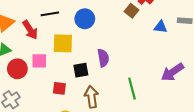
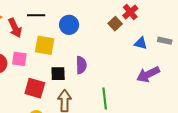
purple arrow: (172, 72) -> (148, 74), moved
red square: (59, 88) -> (35, 88), size x1.5

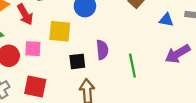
red square: (35, 88) -> (35, 87), moved
green line: (105, 99) -> (132, 66), moved

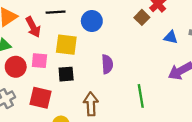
black square: (77, 61) -> (66, 74), moved
green line: (132, 66) -> (141, 96), moved

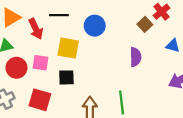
purple semicircle: (107, 64) -> (136, 57), moved
green line: (141, 96) -> (122, 102), moved

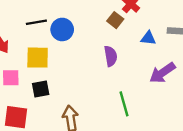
black line: (59, 15) -> (36, 22), moved
green line: (122, 102) -> (124, 104), moved

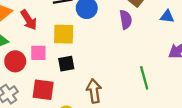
purple semicircle: (111, 56) -> (126, 20), moved

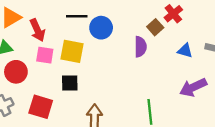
pink square: (38, 53) -> (45, 55), moved

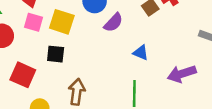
purple semicircle: (140, 47) -> (113, 23), moved, turned 36
blue triangle: (185, 51) -> (141, 53), moved

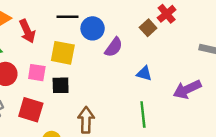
pink square: (33, 22) -> (37, 73), moved

